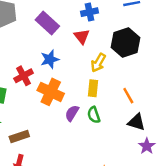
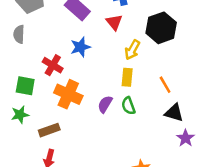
red cross: (24, 76) -> (53, 65), turned -30
orange cross: (51, 92) -> (68, 94), moved

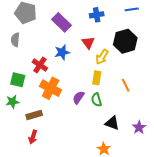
red triangle: (114, 22) -> (88, 43), moved
black triangle: (174, 113) -> (112, 123), moved

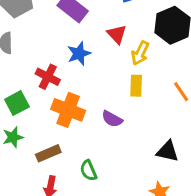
green square: (18, 80) -> (17, 103), turned -35
purple semicircle: (78, 98) -> (112, 119), turned -88
green semicircle: (96, 100) -> (88, 170), moved

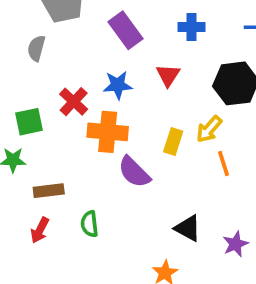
yellow arrow: (140, 53) -> (209, 129), moved
orange cross: (68, 110) -> (108, 132), moved, turned -32
purple semicircle: (112, 119) -> (134, 172), size x1.4

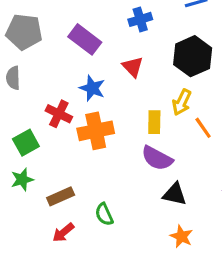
blue star: (118, 85) -> (92, 88), turned -30
purple semicircle: (134, 172) -> (157, 158), moved
black triangle: (188, 228) -> (175, 194), moved
red arrow: (40, 230) -> (63, 233), turned 40

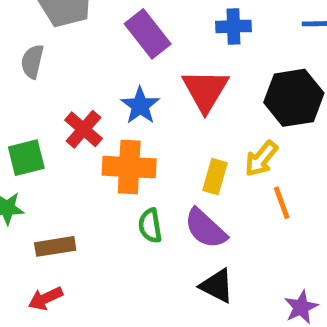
red triangle: (133, 67) -> (205, 90), size x1.5
green semicircle: (104, 214) -> (150, 226), moved

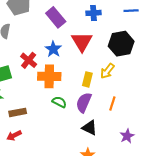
orange line: (282, 203) -> (112, 104), moved, turned 40
green semicircle: (150, 226) -> (59, 102), turned 128
purple semicircle: (205, 228) -> (84, 103), turned 72

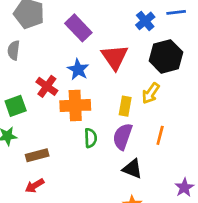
blue cross: (93, 13) -> (145, 21), moved, turned -32
green semicircle: (59, 102) -> (91, 138), turned 64
purple star: (127, 136) -> (184, 188), moved

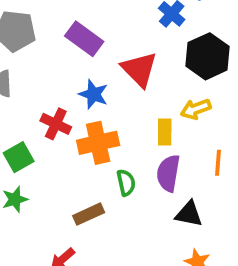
yellow arrow: (151, 93) -> (196, 109), turned 45
brown rectangle: (37, 155) -> (89, 214), moved

